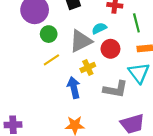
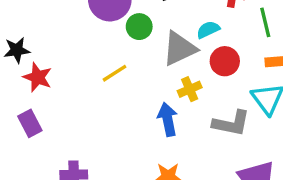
green circle: (49, 34) -> (139, 27), moved
yellow line: (51, 60) -> (114, 73), moved

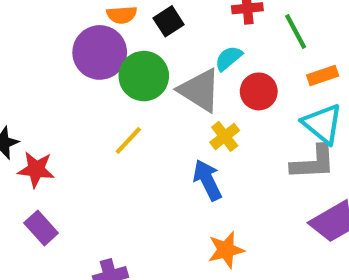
green circle: (139, 27) -> (144, 76), size x1.5
gray triangle: (179, 49) -> (200, 90), turned -48
gray L-shape: (231, 123) -> (313, 163), moved

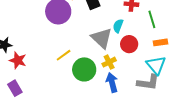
cyan semicircle: (229, 58) -> (118, 26), turned -40
green circle: (144, 76) -> (84, 69), moved
blue arrow: (207, 180) -> (112, 83), moved

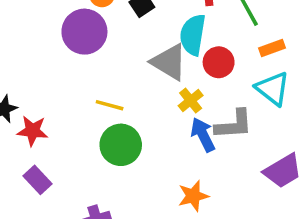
cyan semicircle: (118, 26) -> (193, 35), size x1.6
yellow line: (64, 55) -> (110, 105), turned 63
green circle: (84, 69) -> (121, 145), moved
gray L-shape: (148, 82) -> (234, 124), moved

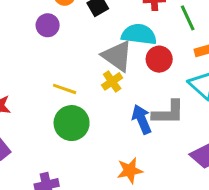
purple circle: (84, 32) -> (48, 25), size x0.6
cyan semicircle: (193, 35) -> (139, 34), turned 84
yellow cross: (191, 101) -> (112, 81), moved

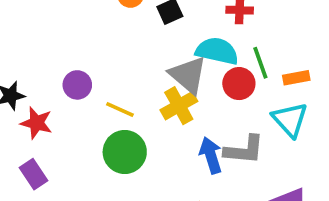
green line: (188, 18) -> (260, 63), moved
purple circle: (48, 25) -> (77, 85), moved
yellow cross: (112, 81) -> (179, 106), size x1.4

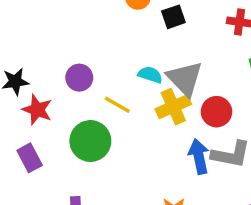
cyan semicircle: (217, 51) -> (150, 75), moved, size x0.6
red circle: (239, 84) -> (216, 112), moved
green circle: (125, 152) -> (90, 141), moved

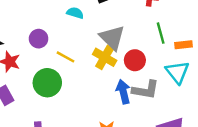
cyan semicircle: (150, 75) -> (75, 13), moved
yellow cross: (173, 107) -> (105, 57), turned -35

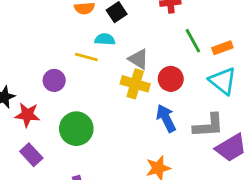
cyan semicircle: (75, 13) -> (105, 39), moved
gray triangle: (112, 38) -> (139, 59), size x0.7
yellow line: (65, 57) -> (86, 57), moved
gray L-shape: (146, 90) -> (209, 126), moved

